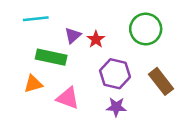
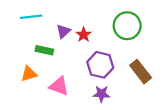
green rectangle: (51, 57) -> (44, 50), size x0.7

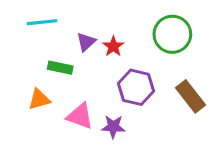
purple star: (101, 94) -> (113, 127), moved

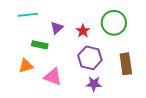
red star: (113, 46) -> (83, 31), moved
brown rectangle: (191, 96) -> (126, 64), turned 30
purple star: (113, 127) -> (94, 84), moved

